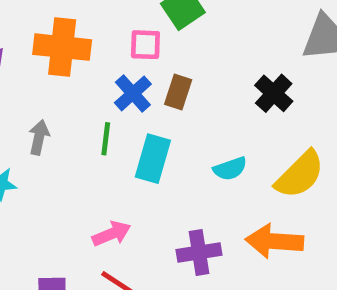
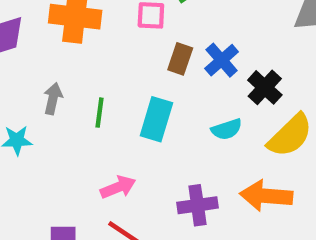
blue cross: (133, 93) -> (222, 60), moved
black cross: (274, 93) -> (265, 87), moved
green line: (106, 139) -> (99, 113), moved

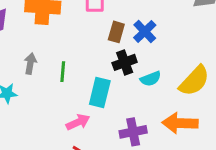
black cross: (265, 87) -> (125, 62), moved, turned 30
cyan rectangle: (156, 119) -> (100, 92), moved

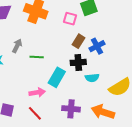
green line: (63, 72) -> (37, 57), turned 72

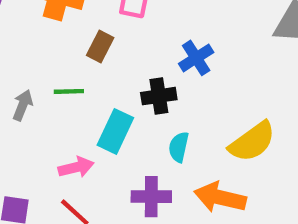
brown rectangle: (79, 41) -> (100, 46), moved
gray arrow: (17, 46) -> (23, 105), moved
cyan semicircle: (92, 78) -> (179, 147), moved, turned 112

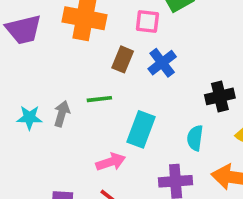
blue cross: (196, 58) -> (162, 63), moved
black cross: (159, 96) -> (220, 96), moved

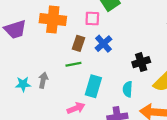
green line: (99, 99) -> (73, 64), moved

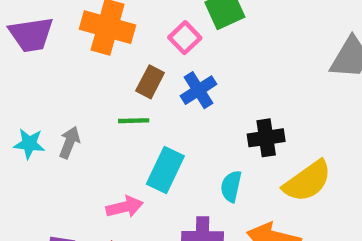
pink square: (92, 19) -> (185, 38), turned 35

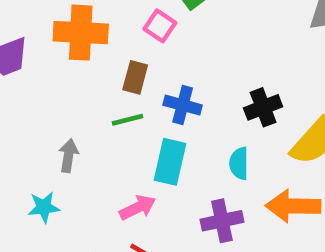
blue cross: (198, 90) -> (183, 105), moved, turned -30
cyan star: (29, 144) -> (44, 207), moved

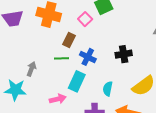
black cross: (263, 107) -> (124, 54), moved
cyan star: (44, 207) -> (15, 90), size x1.5

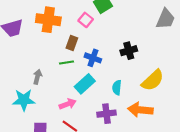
cyan rectangle: (77, 81) -> (85, 84), turned 30

